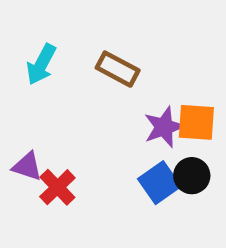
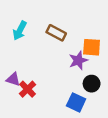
orange square: (196, 122) -> (92, 47), moved
blue square: (159, 183) -> (76, 102), moved, turned -30

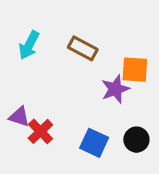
black circle: (92, 84) -> (136, 140), moved
blue square: (76, 102) -> (94, 143), moved

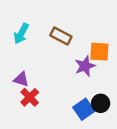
purple triangle: (19, 117) -> (21, 79), moved
blue square: (94, 143) -> (84, 109), moved, turned 30

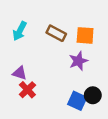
orange square: (99, 52) -> (85, 35), moved
blue square: (84, 109) -> (77, 101), turned -30

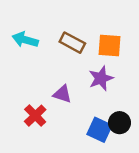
cyan arrow: (20, 31) -> (25, 40), turned 78
purple triangle: (20, 73) -> (62, 94), moved

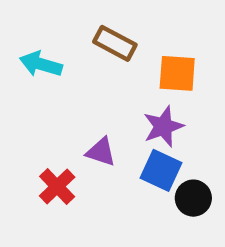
brown rectangle: (72, 43) -> (115, 43), moved
blue square: (100, 130) -> (161, 170), moved

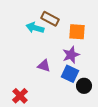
cyan arrow: (41, 64) -> (35, 28), moved
red cross: (57, 187) -> (20, 96), moved

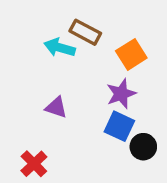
orange square: (77, 32) -> (131, 54), turned -36
purple triangle: (44, 66) -> (56, 107), moved

